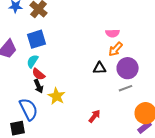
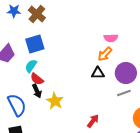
orange arrow: (116, 49) -> (105, 54), moved
blue semicircle: (29, 109) -> (17, 105), moved

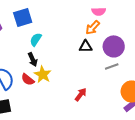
cyan semicircle: (31, 66) -> (36, 39), moved
red semicircle: (37, 79) -> (28, 79), moved
black arrow: (37, 91) -> (33, 59), moved

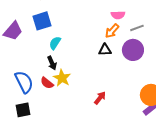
gray line: (112, 66) -> (137, 28), moved

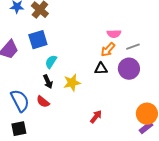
yellow star: (62, 78) -> (72, 83), moved, turned 30

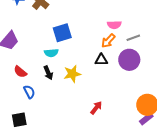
blue square: (38, 40) -> (62, 33), moved
cyan semicircle: (51, 62) -> (51, 53), turned -128
blue semicircle: (20, 101) -> (29, 92), moved, size x0.6
red semicircle: (43, 102) -> (20, 72), moved

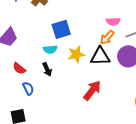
black triangle: (101, 60) -> (100, 56), size x1.5
yellow star: (72, 74) -> (76, 54), moved
red arrow: (96, 108) -> (92, 90), moved, size x1.5

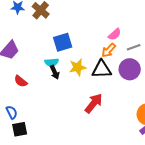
pink semicircle: (113, 21) -> (115, 34), turned -40
black arrow: (47, 69) -> (55, 72), moved
blue semicircle: (28, 88) -> (12, 112), moved

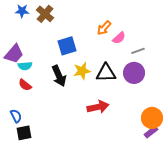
orange arrow: (109, 50) -> (104, 28), moved
cyan semicircle: (52, 62) -> (25, 66), moved
black arrow: (55, 72) -> (59, 76), size x1.5
red arrow: (94, 103) -> (98, 107), turned 40

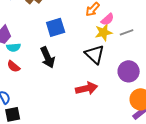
yellow star: (82, 71) -> (104, 32), moved
black triangle: (106, 73) -> (95, 54), turned 45
purple circle: (134, 73) -> (129, 71), moved

